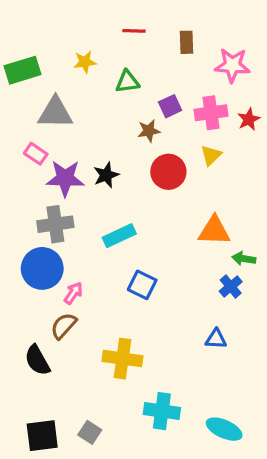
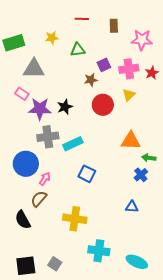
gray cross: (55, 224) -> (48, 137), moved

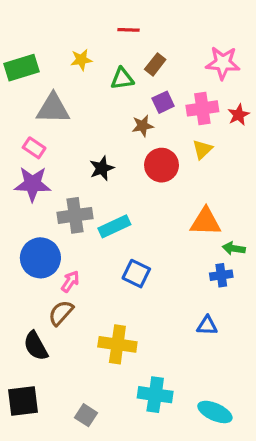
brown rectangle: (114, 26) -> (155, 64), moved, turned 40
purple star: (40, 109) -> (33, 184), moved
blue cross: (141, 175) -> (221, 275), turned 32
black square: (26, 266) -> (23, 401), moved

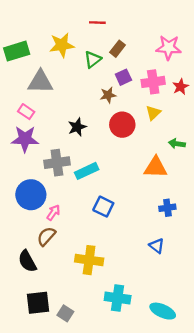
yellow star: (81, 60) -> (62, 45), size x1.5
green triangle: (122, 79) -> (93, 59), turned -30
green arrow: (234, 248) -> (177, 144), moved
blue triangle: (207, 326) -> (157, 246), turned 35
black square: (23, 401) -> (38, 303), moved

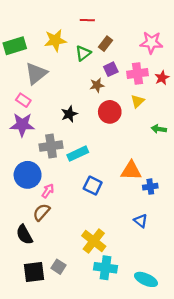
gray triangle: (40, 82) -> (36, 73), turned -40
orange triangle: (156, 167) -> (131, 171), moved
yellow cross: (89, 260) -> (94, 241), moved, turned 30
gray square: (65, 313) -> (59, 267), moved

